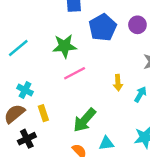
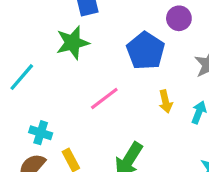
blue pentagon: (103, 27) -> (146, 51), moved
green star: (65, 46) -> (73, 43), moved

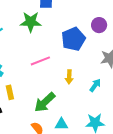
yellow arrow: (166, 102) -> (69, 77), moved

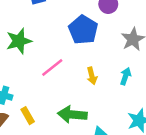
green star: (31, 22) -> (19, 41), moved
green arrow: (45, 102) -> (72, 115), turned 65

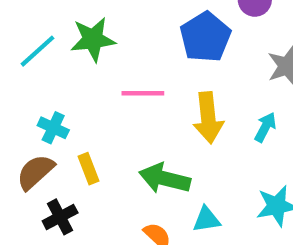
pink line: (52, 68) -> (143, 93), turned 30
yellow arrow: (92, 76) -> (208, 118), size x1.6

